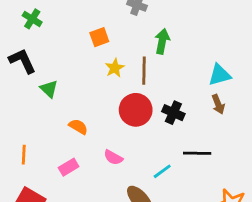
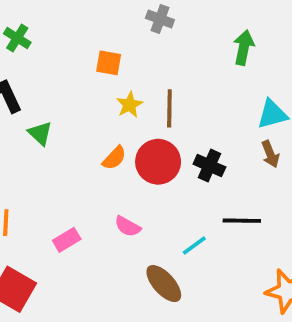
orange square: (99, 37) -> (109, 63), turned 30
green arrow: (162, 41) -> (244, 48), moved
orange semicircle: (78, 127) -> (114, 158), moved, turned 102

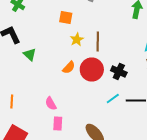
pink semicircle: (128, 226) -> (51, 104), moved, turned 32
pink rectangle: (67, 240) -> (58, 124), moved, turned -56
cyan line: (194, 245) -> (113, 98), moved

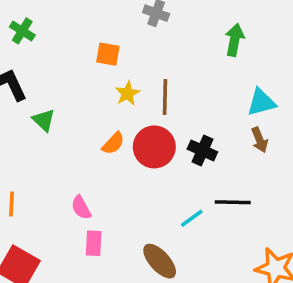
cyan line: (113, 98) -> (192, 218), moved

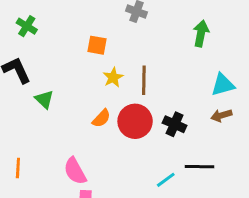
brown arrow: (260, 140) -> (221, 115), turned 96
pink semicircle: (81, 208) -> (75, 171), size x1.4

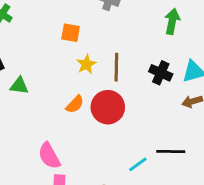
green triangle: (44, 99) -> (19, 86), turned -36
black cross: (175, 124) -> (161, 73), moved

